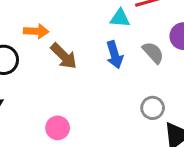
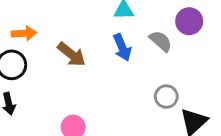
orange arrow: (36, 31) -> (24, 33), moved

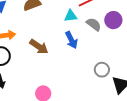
gray semicircle: (161, 41) -> (94, 24), moved

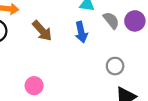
gray circle: (102, 70) -> (115, 66), moved

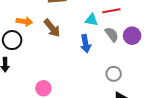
brown arrow: (42, 31) -> (52, 28), moved

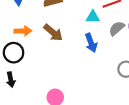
gray semicircle: (112, 34) -> (117, 28), turned -84

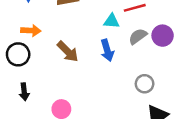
brown arrow: (53, 33) -> (68, 51), moved
black arrow: (11, 80) -> (24, 92), moved

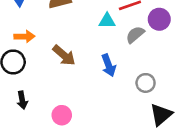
purple circle: (163, 36) -> (159, 19), moved
blue arrow: (107, 50) -> (109, 65), moved

